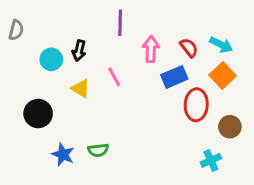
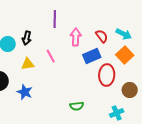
yellow triangle: (81, 89) -> (28, 64), turned -40
green semicircle: (98, 150) -> (77, 106), moved
blue star: (63, 155) -> (25, 92), moved

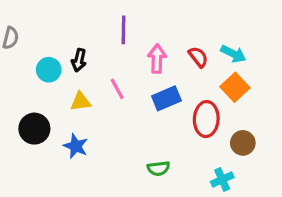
blue rectangle: (92, 56) -> (166, 98), moved

